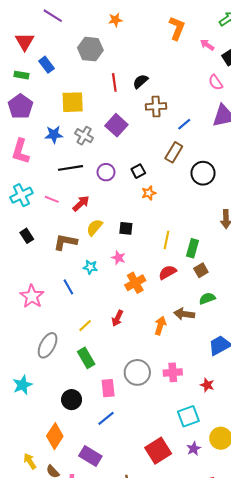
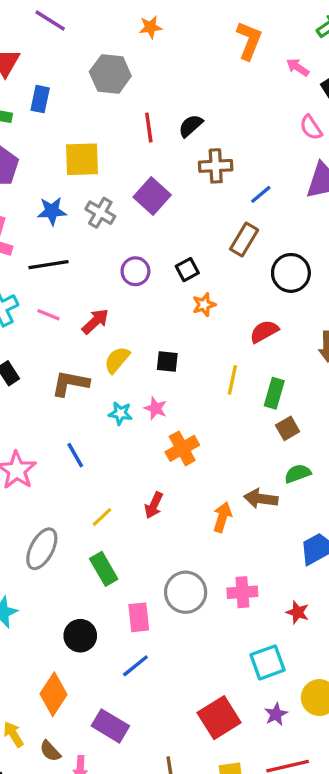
blue rectangle: (47, 65) -> (40, 99), turned 49
black line: (71, 168) -> (48, 265), moved
cyan star: (90, 267) -> (120, 413), moved
red semicircle: (168, 272) -> (264, 331), moved

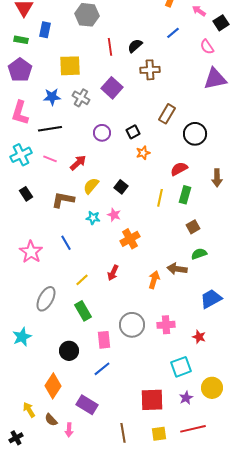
blue line: (261, 194) -> (173, 33), moved
black square: (167, 362) -> (121, 187), turned 32
green rectangle: (274, 393) -> (185, 195), moved
red square: (219, 718) -> (152, 400), turned 30

